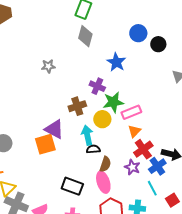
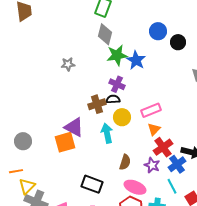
green star: (113, 102) -> (117, 55), moved
black semicircle: (93, 149) -> (113, 99), moved
pink ellipse: (103, 182) -> (135, 187), moved, turned -50

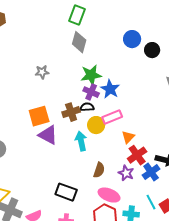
green star: (117, 55) -> (91, 75), moved
blue star: (136, 60) -> (110, 89), moved
pink rectangle: (151, 110) -> (112, 117), moved
orange square: (65, 142) -> (39, 116), moved
cyan line: (172, 186) -> (151, 202), moved

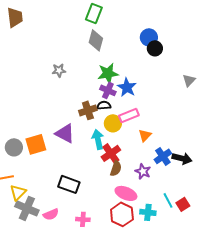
black circle: (152, 50) -> (155, 48), moved
orange square: (39, 116) -> (36, 144), moved
red cross: (137, 155) -> (111, 153), moved
blue cross: (151, 172) -> (163, 156), moved
black rectangle: (66, 192) -> (69, 184), moved

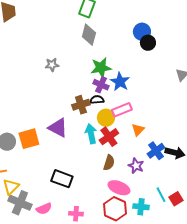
red cross: (111, 153) -> (109, 137), moved

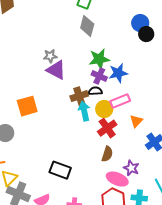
blue star: (120, 82) -> (118, 73), turned 30
purple triangle: (58, 128) -> (56, 70), moved
cyan arrow: (91, 134) -> (84, 111), moved
orange square: (29, 139) -> (27, 106), moved
purple star: (136, 166) -> (131, 168), moved

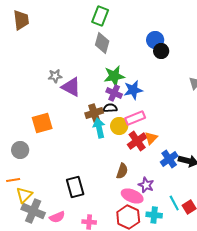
gray star: (50, 56) -> (55, 76), moved
red cross: (107, 128) -> (137, 141), moved
black rectangle: (60, 170) -> (75, 187), turned 55

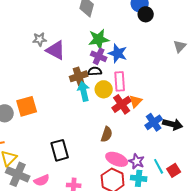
blue star: (133, 90) -> (118, 53), turned 30
pink rectangle: (135, 118) -> (120, 81), turned -72
orange square: (42, 123) -> (27, 106), moved
purple star: (146, 185) -> (137, 161), moved

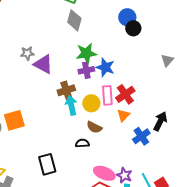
purple cross: (99, 56) -> (86, 70), turned -35
black semicircle: (95, 71) -> (82, 143), moved
red cross: (122, 104) -> (125, 94), moved
black arrow: (173, 124) -> (160, 121), moved, turned -78
brown semicircle: (107, 134) -> (94, 127), moved, turned 98

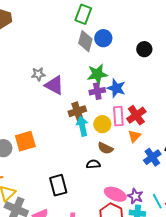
blue circle: (127, 17) -> (103, 38), moved

